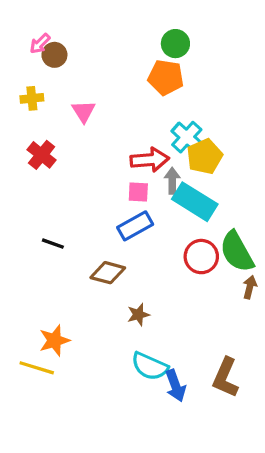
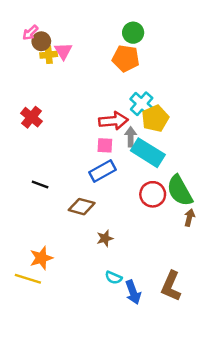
yellow cross: (32, 98) -> (49, 55), moved
pink triangle: (84, 111) -> (63, 51), moved
cyan semicircle: (150, 366) -> (114, 278), size x0.6

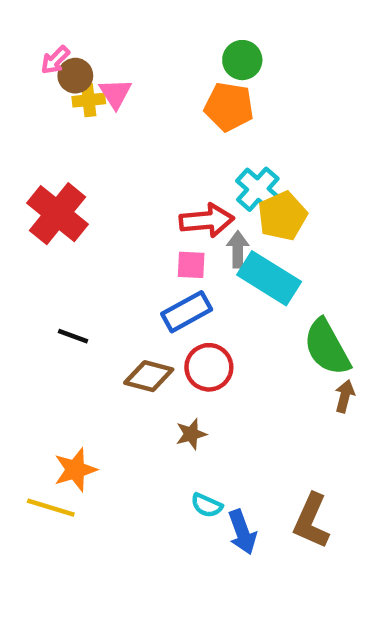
red cross: (31, 117) -> (57, 214), size x1.5
red circle: (153, 194) -> (209, 367), moved

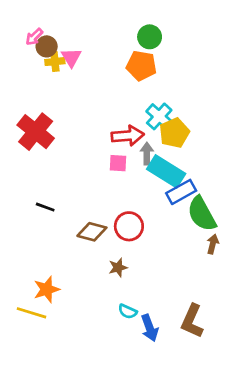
blue rectangle: (187, 312) -> (181, 192), moved

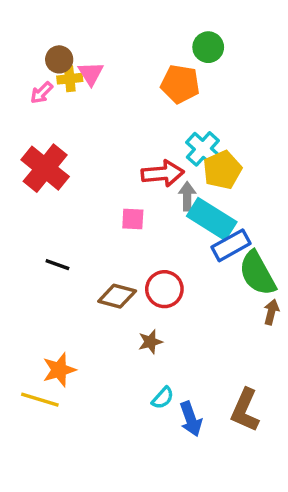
pink arrow: (34, 37) -> (42, 93), moved
green circle: (150, 37) -> (208, 47), moved
pink square: (118, 163) -> (133, 219), moved
cyan semicircle: (128, 311) -> (163, 398), turned -72

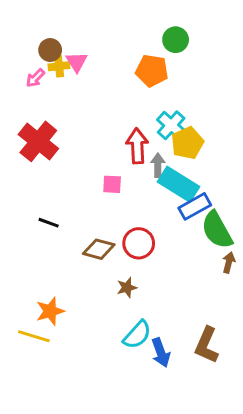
red arrow: (163, 173) -> (137, 146), turned -88
cyan semicircle: (163, 398) -> (137, 335), size x1.5

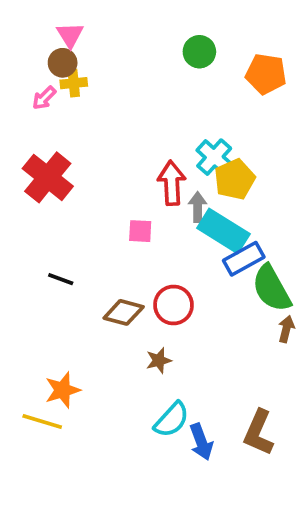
green circle: (176, 40) -> (199, 52), moved
pink triangle: (77, 62) -> (70, 35), moved
orange pentagon: (152, 71) -> (266, 74), moved

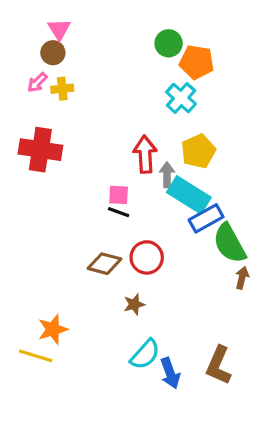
orange pentagon: (266, 74) -> (197, 62), moved
yellow cross: (74, 83) -> (62, 89), moved
cyan cross: (214, 157) -> (181, 98), moved
red cross: (48, 177) -> (40, 150), turned -30
black line: (61, 279) -> (119, 212), moved

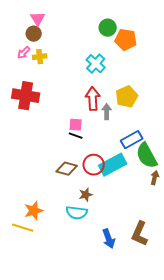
cyan cross: (181, 98) -> (96, 64), moved
cyan rectangle: (189, 195) -> (113, 165), moved, turned -60
cyan semicircle: (145, 354) -> (77, 213), moved, turned 55

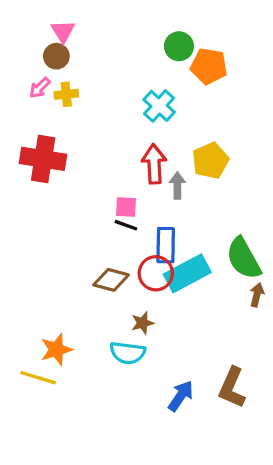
blue rectangle: (132, 140) -> (166, 245), moved, turned -60
blue arrow: (109, 239) -> (181, 396), turned -126

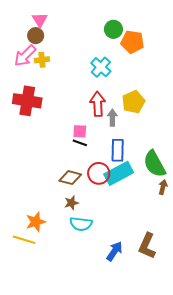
pink arrow: (40, 88) -> (25, 56), size x1.6
blue rectangle: (166, 245) -> (118, 150), moved
brown star: (143, 323) -> (71, 203), moved

